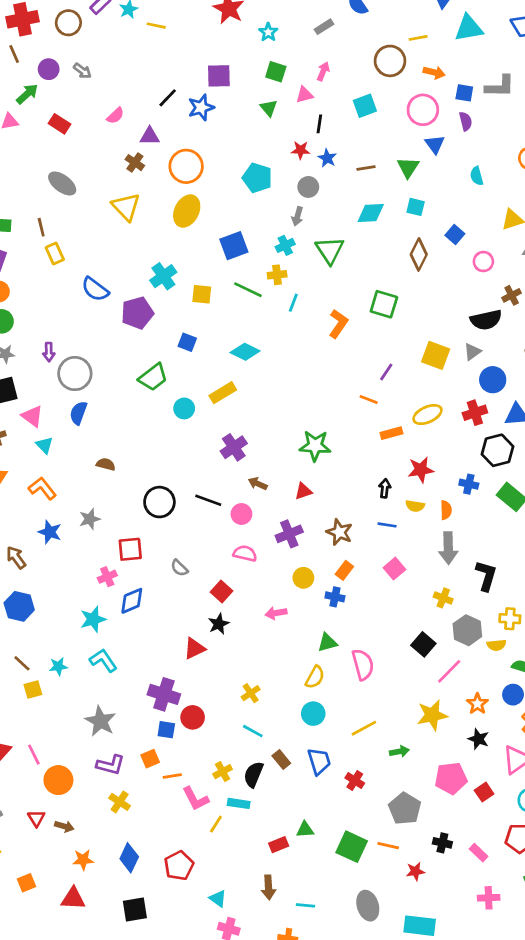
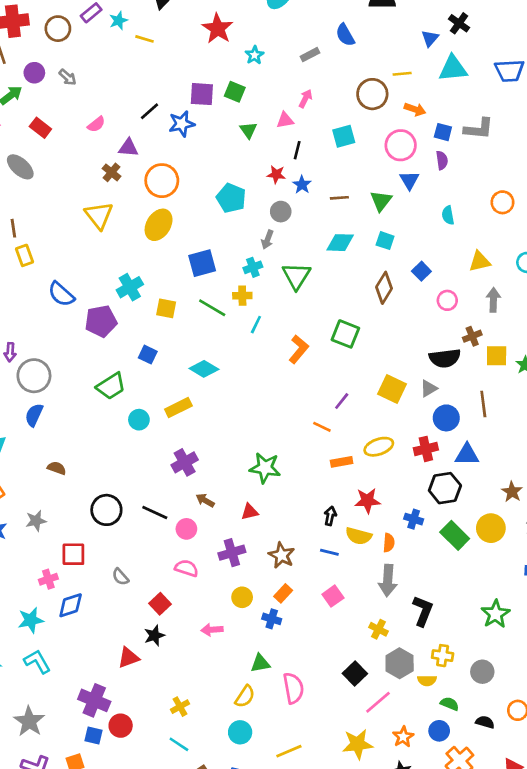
green square: (276, 72) -> (235, 92), moved
gray ellipse: (62, 183) -> (20, 167), moved
yellow semicircle: (415, 506) -> (359, 536), size x1.4

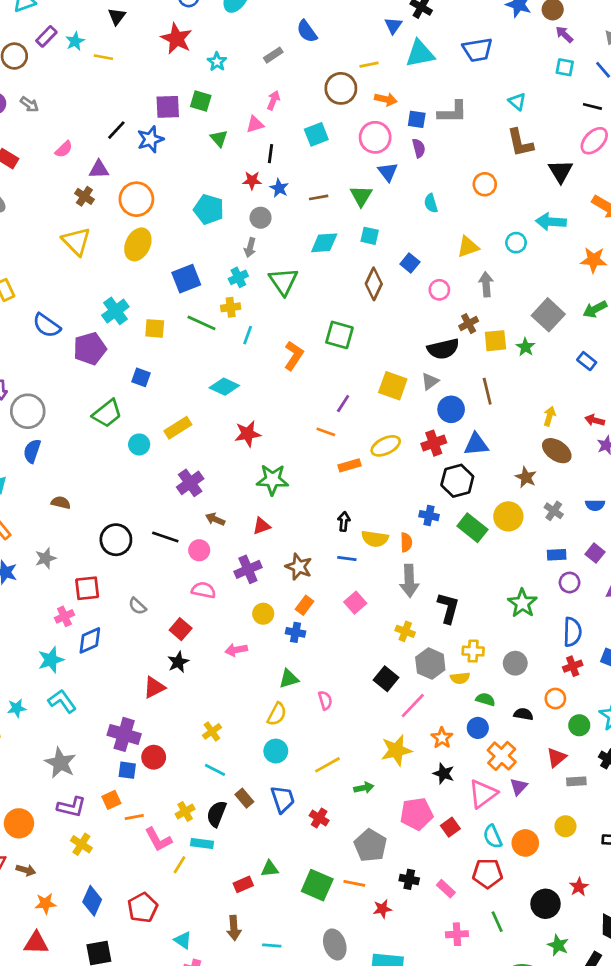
cyan diamond: (204, 369) -> (224, 387), moved
red star: (367, 501) -> (248, 434), moved
pink semicircle: (293, 688) -> (325, 700), size x0.6

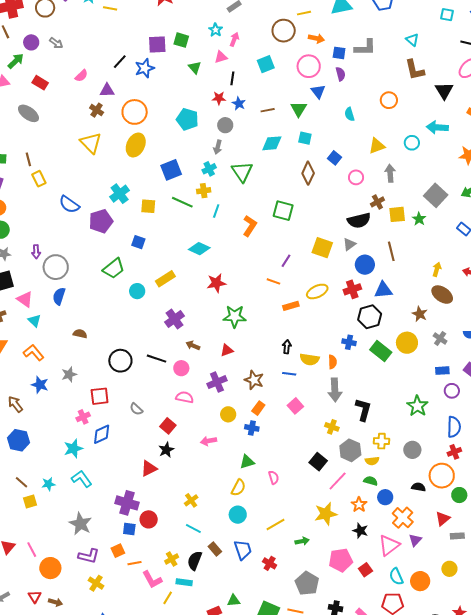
cyan star: (217, 62) -> (216, 30), moved
green semicircle: (485, 699) -> (371, 481), moved
orange circle: (555, 699) -> (442, 476), size x1.6

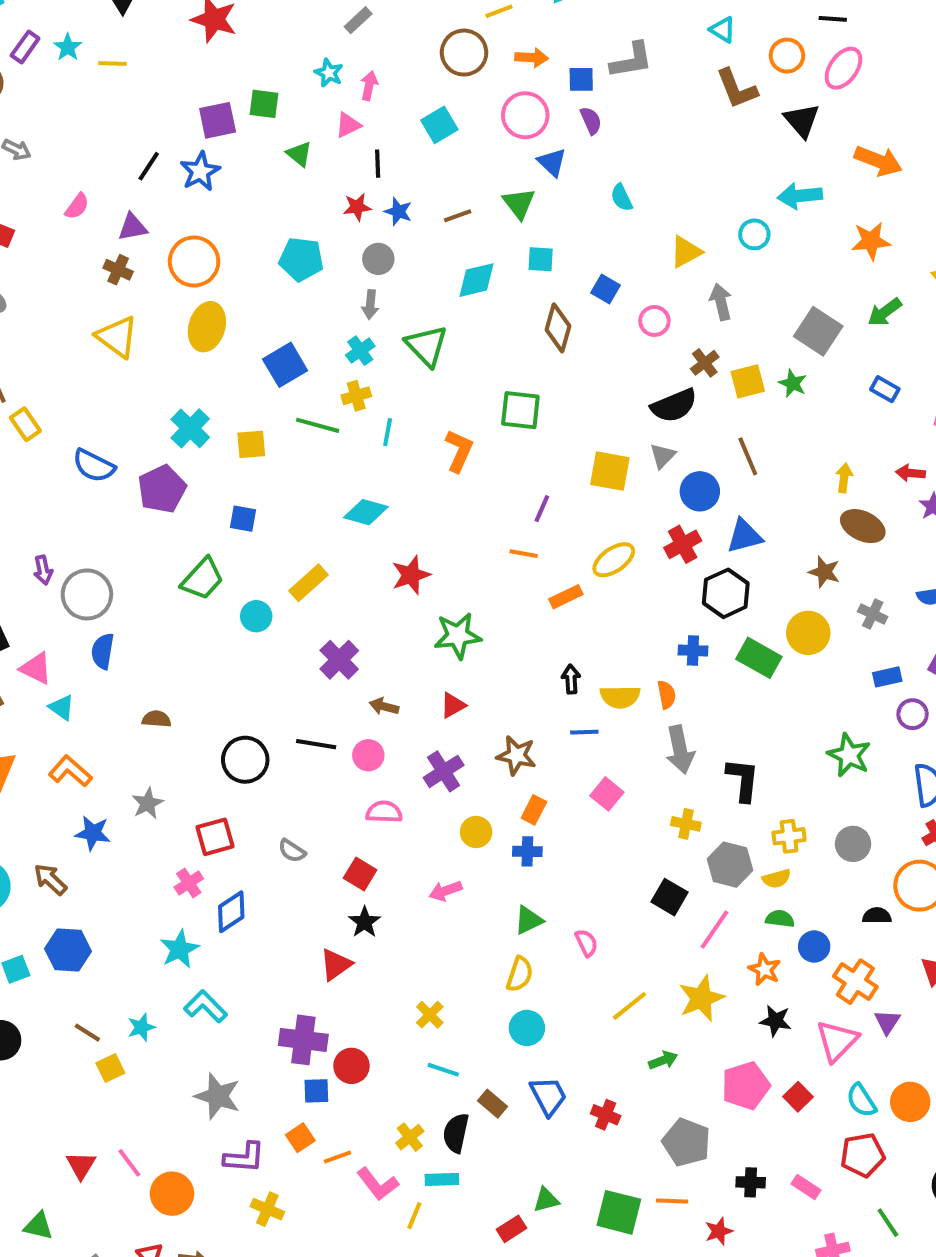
orange circle: (389, 100) -> (787, 56), moved
yellow line: (275, 525) -> (629, 1006), moved

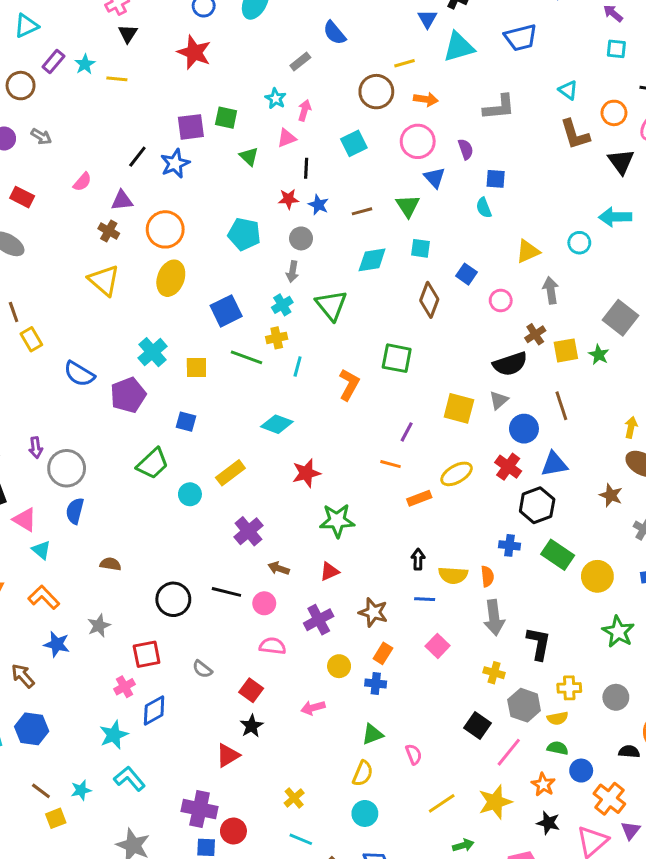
blue square: (581, 79) -> (496, 179), moved
red cross: (683, 544) -> (508, 467), turned -30
yellow circle: (808, 633) -> (597, 576), moved

